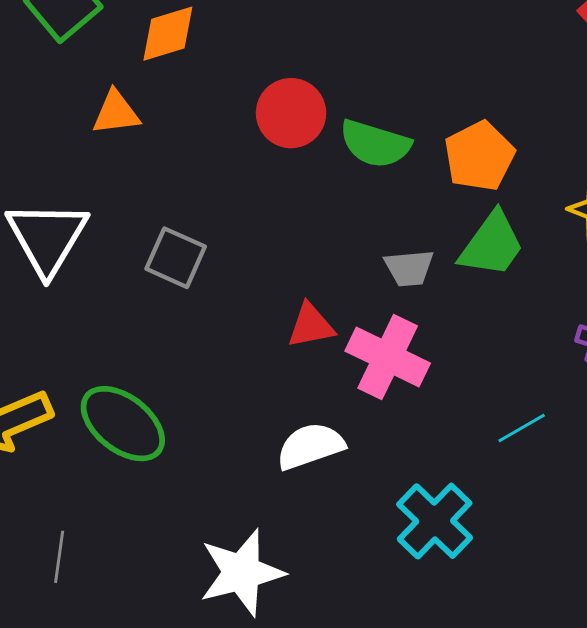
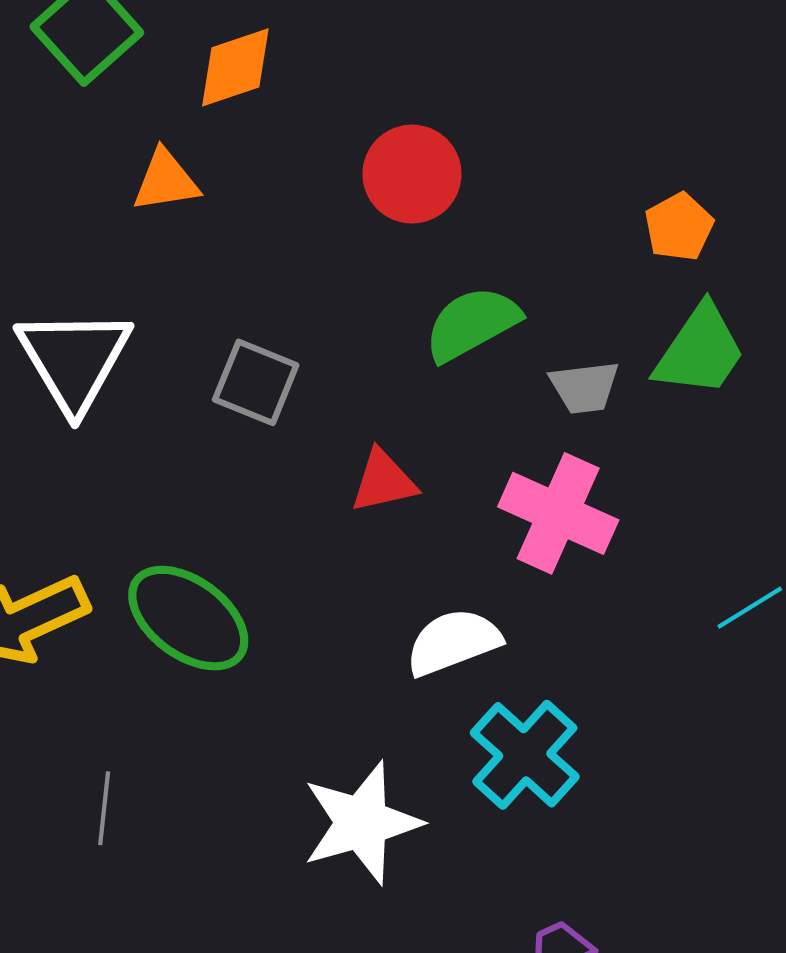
green semicircle: (375, 144) -> (472, 324), moved, turned 136
orange pentagon: (479, 156) -> (679, 227), size x0.7
red triangle: (311, 326) -> (383, 481), moved
cyan cross: (435, 521) -> (525, 755), moved

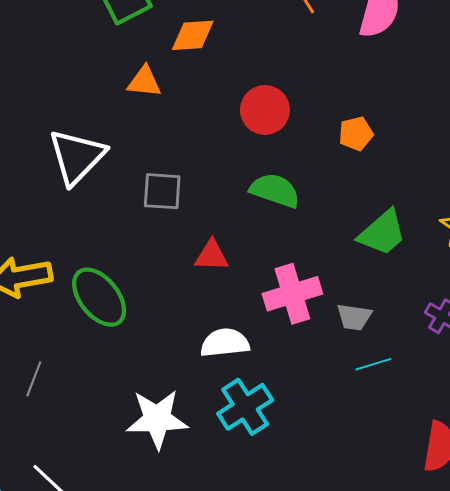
orange pentagon: (679, 227) -> (356, 134), moved
green semicircle: (472, 324) -> (275, 190), turned 33
gray square: (256, 382) -> (162, 191), turned -33
gray trapezoid: (585, 387) -> (354, 317), moved
pink cross: (558, 513) -> (292, 294), turned 34

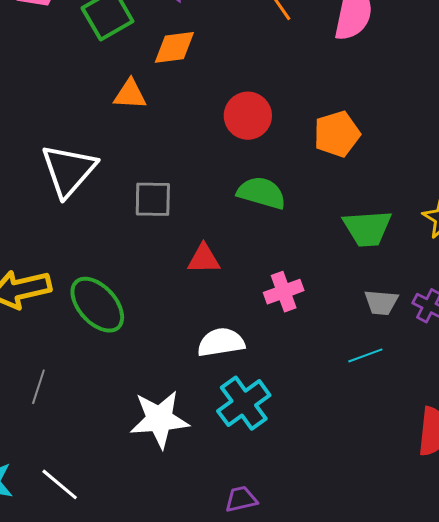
orange pentagon: (356, 134) -> (337, 134), size x1.4
green trapezoid: (382, 233) -> (367, 228), turned 40
pink cross: (292, 294) -> (284, 292), size x0.7
gray trapezoid: (354, 317) -> (381, 302), moved

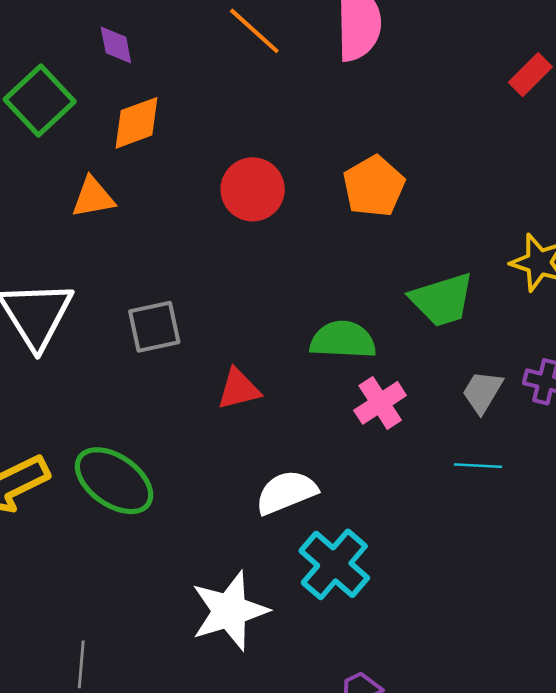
green semicircle: (261, 193) -> (343, 340), moved
pink cross: (284, 292) -> (380, 403), moved
gray trapezoid: (381, 302) -> (482, 392), turned 129
cyan line: (365, 355) -> (478, 466), turned 36
gray line: (38, 387) -> (81, 664), moved

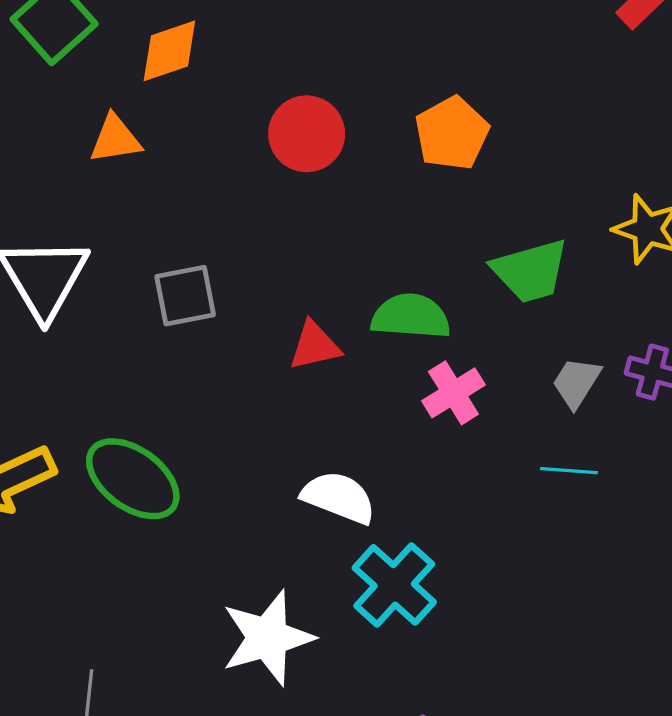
red triangle: (239, 389) -> (315, 346), moved
white semicircle: (286, 492) -> (339, 497), turned 42

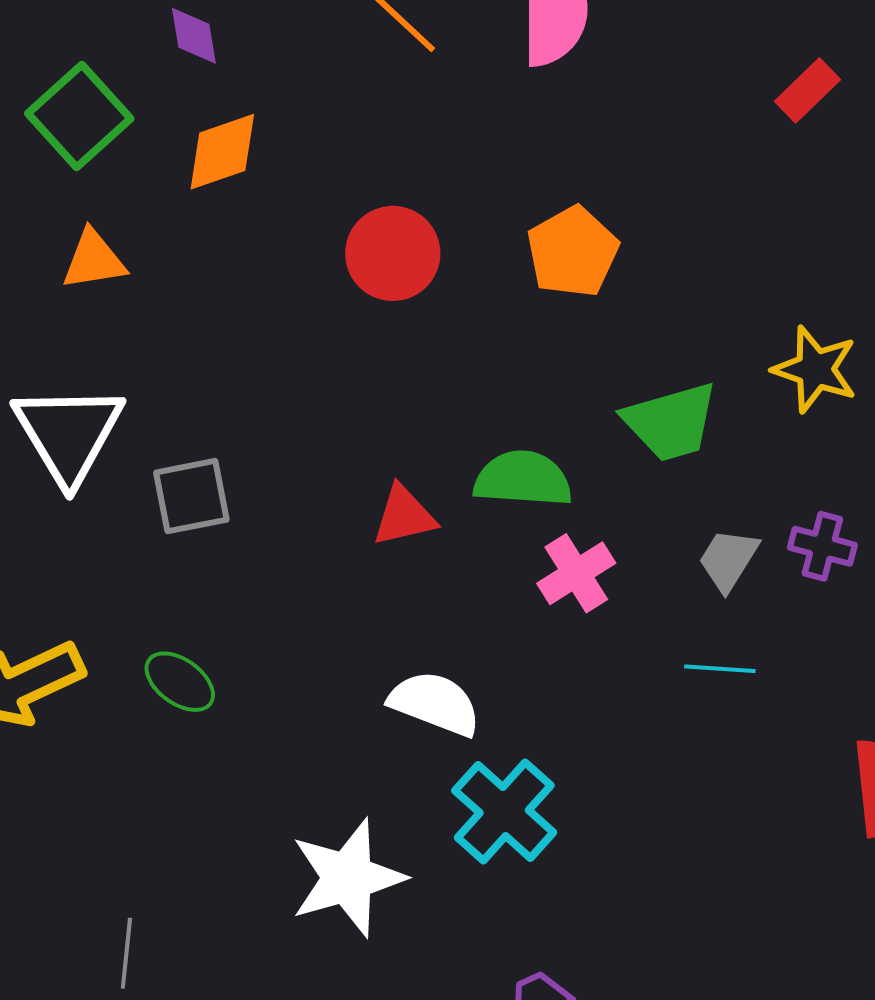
orange triangle: (115, 139) -> (94, 260), moved
gray square: (185, 296) -> (191, 496), moved
green ellipse: (133, 479) -> (180, 682), size x0.6

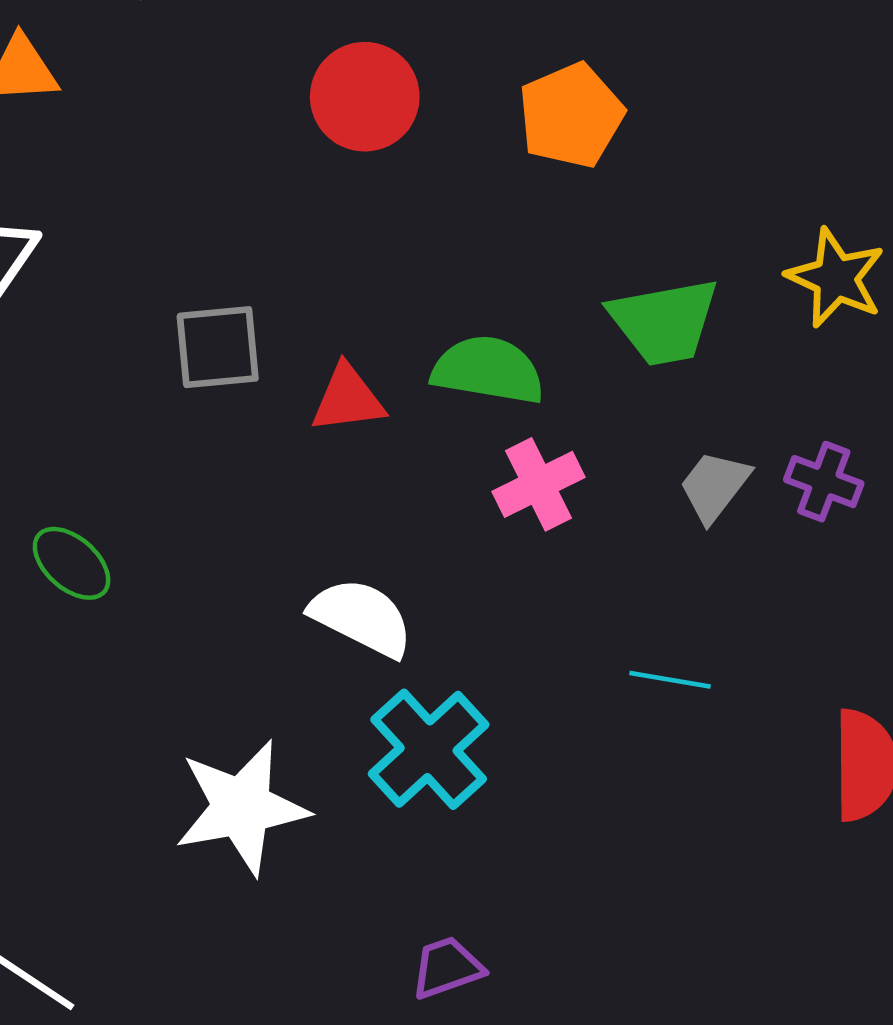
gray square: (191, 496) -> (218, 347), moved
cyan line: (720, 669) -> (670, 680), moved

